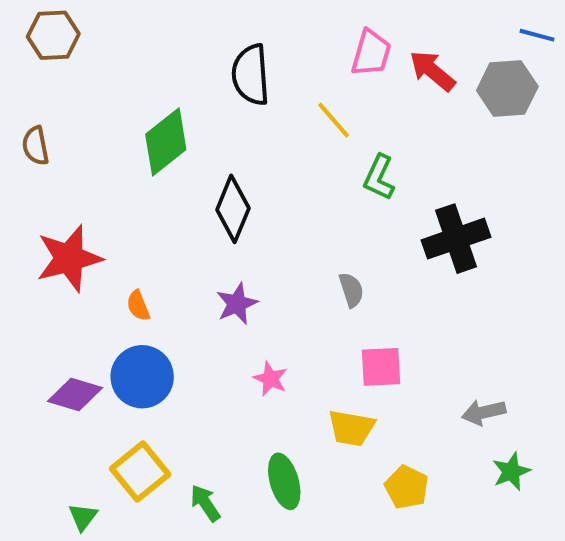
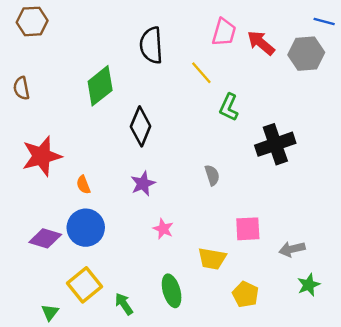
pink square: (381, 367) -> (248, 229), moved

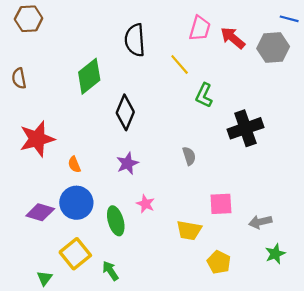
green ellipse: (172, 291) -> (116, 221), moved

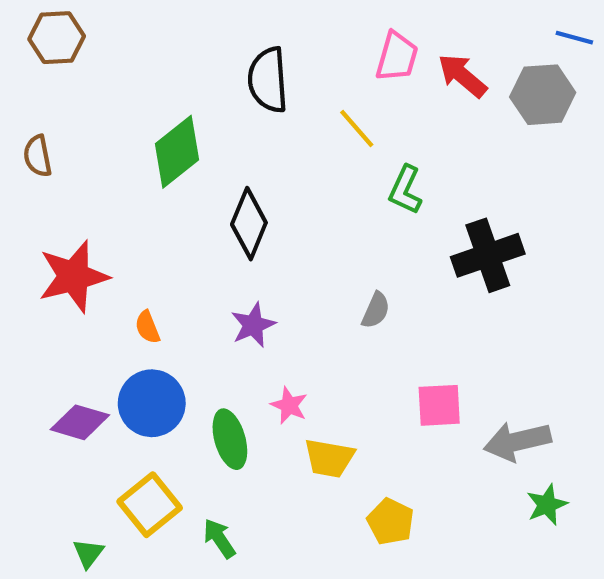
gray semicircle: (189, 156) -> (376, 310), turned 42
gray arrow: (260, 222) -> (517, 441), size x1.4
yellow trapezoid: (189, 230) -> (329, 458), moved
yellow pentagon: (219, 262) -> (391, 522), moved

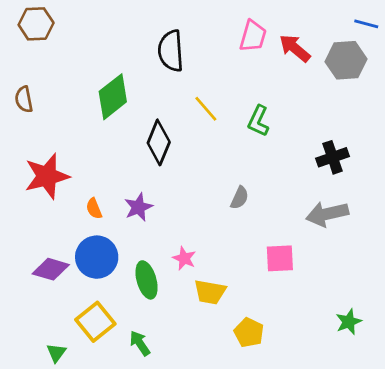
yellow line: (357, 129) -> (206, 109), moved
black cross: (488, 255) -> (333, 157), moved, size x0.7
purple star: (253, 325) -> (138, 207), moved
gray arrow: (517, 441) -> (327, 214), moved

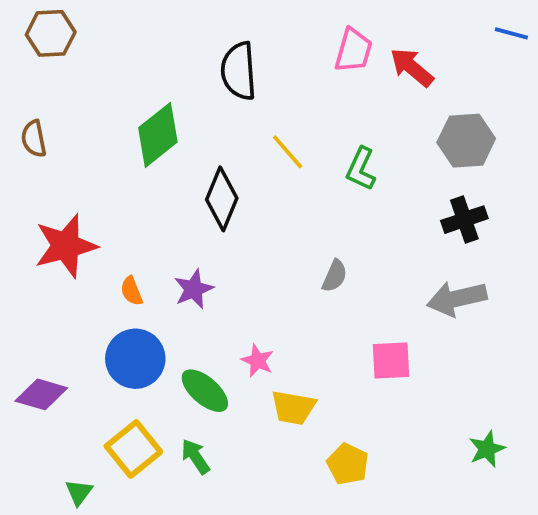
gray hexagon: (346, 60) -> (466, 141), moved
purple diamond: (51, 269) -> (41, 394), moved
green ellipse: (147, 280) -> (205, 391), turned -33
green arrow: (140, 343) -> (195, 456), moved

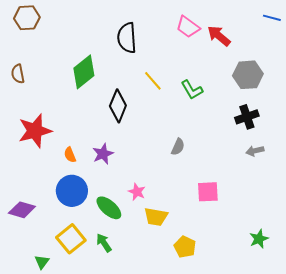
pink trapezoid: (353, 50) -> (188, 27), turned 110
green L-shape: (361, 169) -> (192, 90), turned -55
gray arrow: (457, 299) -> (255, 151), moved, size x0.6

